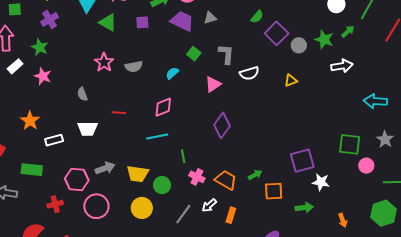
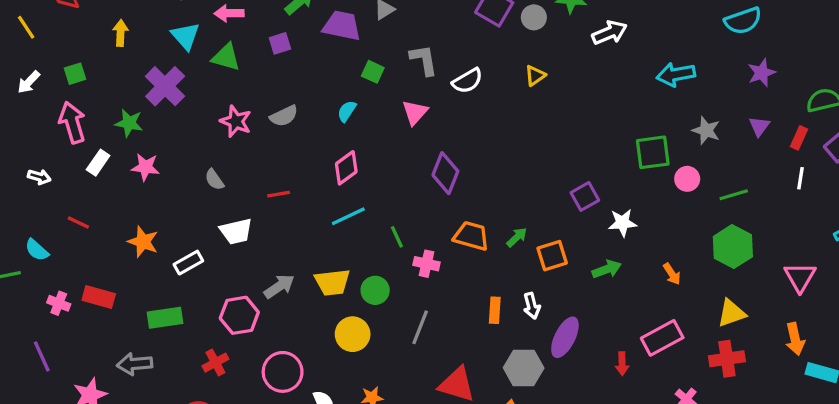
purple cross: (50, 20) -> (165, 86), moved, size x1.4
purple square: (302, 161) -> (585, 196), size x0.7
orange trapezoid: (226, 180) -> (471, 236), moved
white arrow: (209, 205) -> (532, 306), moved, turned -49
pink circle: (96, 206) -> (283, 372), moved

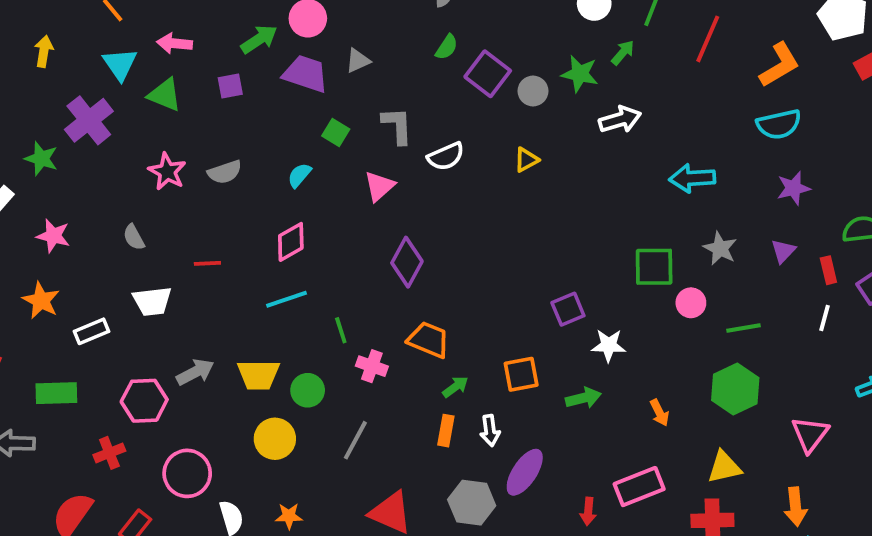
red rectangle: (799, 138) -> (828, 270), turned -45
pink star: (145, 167) -> (53, 236), moved
green arrow: (517, 237) -> (455, 387), moved

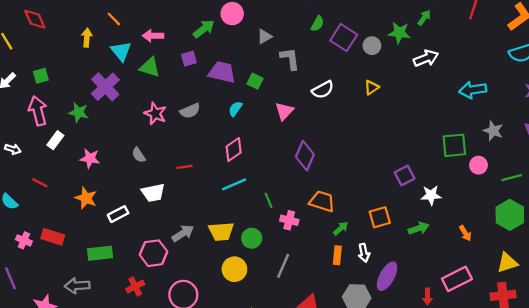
yellow arrow: (44, 51) -> (87, 38), moved
purple trapezoid: (306, 74) -> (222, 72), moved
gray L-shape: (397, 126) -> (290, 59), moved

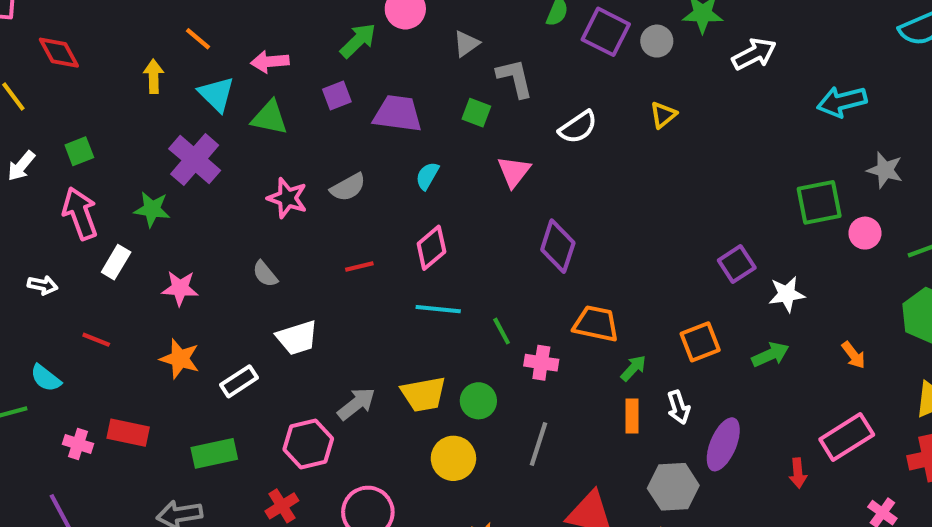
green square: (255, 81) -> (476, 113), moved
red line: (184, 167) -> (359, 266), moved
cyan line: (234, 184) -> (438, 309), turned 35

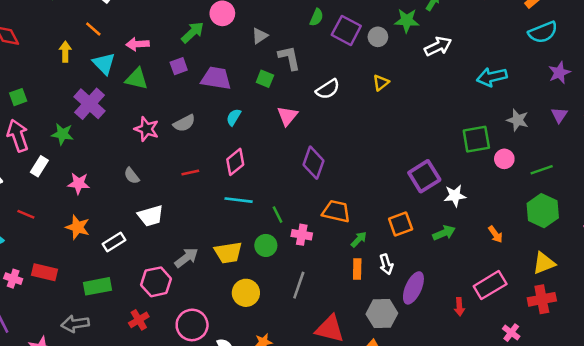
purple square: (737, 264) -> (424, 176), size x1.4
green circle: (478, 401) -> (266, 245), moved

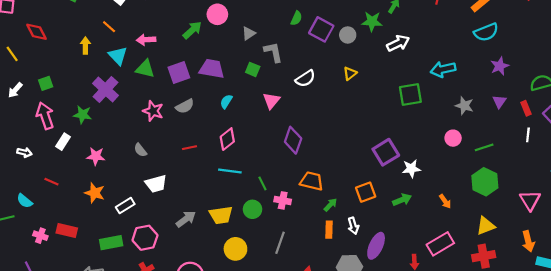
purple square: (179, 66) -> (179, 73), moved, size x1.5
green square: (476, 139) -> (410, 95), moved
pink hexagon: (156, 282) -> (145, 238), moved

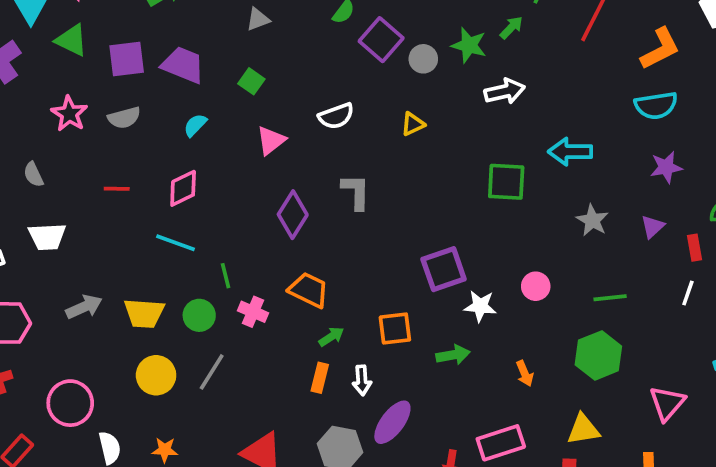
gray L-shape: (273, 52) -> (356, 192), moved
pink circle: (453, 138) -> (536, 286), moved
gray line: (280, 243) -> (212, 372), moved

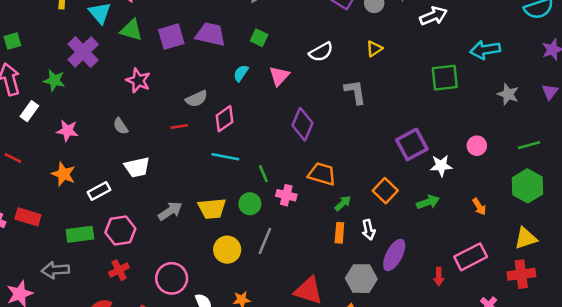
gray semicircle: (124, 118) -> (197, 99), moved
cyan semicircle: (195, 125) -> (241, 73), moved
gray L-shape: (356, 192) -> (355, 92), moved
orange square: (395, 329) -> (385, 191), turned -30

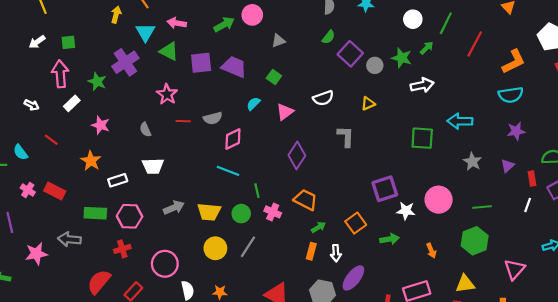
red line: (179, 126) -> (183, 121), moved
pink circle: (477, 146) -> (439, 200), size x1.6

